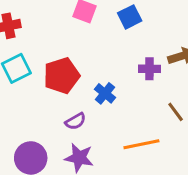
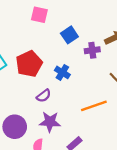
blue square: (130, 17) -> (69, 35), moved

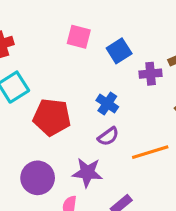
pink square: (39, 15) -> (79, 37), moved
red pentagon: (29, 64) -> (52, 117), moved, turned 30
purple semicircle: (44, 96) -> (108, 136), moved

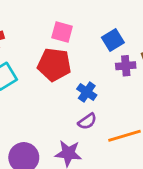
blue square: (119, 51) -> (113, 40), moved
red pentagon: (52, 117) -> (54, 65), moved

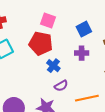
purple cross: (126, 66) -> (82, 53), moved
blue cross: (87, 92) -> (53, 66), moved

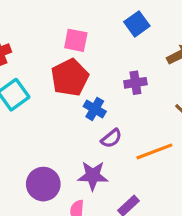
blue square: (84, 29) -> (137, 24), moved
red pentagon: (41, 43) -> (70, 78), turned -30

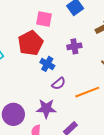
pink square: (76, 40) -> (44, 19), moved

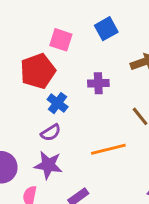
purple semicircle: (59, 84) -> (51, 133), moved

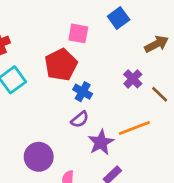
purple cross: (98, 83) -> (133, 79), moved, turned -36
purple star: (48, 165) -> (101, 142), moved, turned -30

